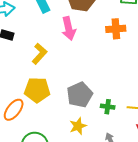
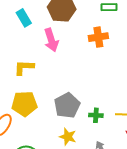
yellow L-shape: (39, 54) -> (24, 67), turned -125
yellow star: (78, 126) -> (68, 137), turned -30

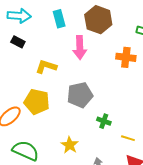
gray pentagon: (67, 105) -> (80, 95), moved
green cross: (96, 115) -> (104, 121), moved

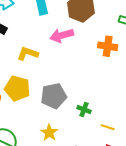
pink arrow: (80, 48) -> (62, 35), turned 75
gray pentagon: (80, 95) -> (54, 96), moved

